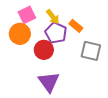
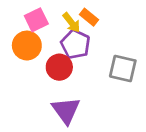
orange rectangle: (76, 26) -> (89, 17), moved

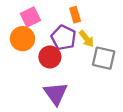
orange rectangle: (89, 17) -> (75, 15), turned 35
yellow arrow: (71, 23) -> (86, 39), moved

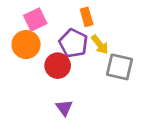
purple triangle: (56, 94) -> (64, 108), size x0.6

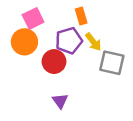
purple pentagon: (73, 43) -> (69, 41), turned 30

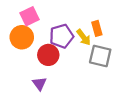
orange rectangle: (81, 16) -> (97, 28), moved
purple triangle: (60, 101) -> (39, 84), moved

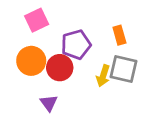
orange circle: (22, 37) -> (31, 61), moved
yellow arrow: (84, 37) -> (103, 76), moved, turned 56

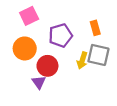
red circle: (60, 68) -> (47, 66), moved

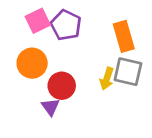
orange rectangle: (95, 28) -> (124, 36), size x1.5
purple pentagon: (60, 35) -> (66, 25), moved, turned -30

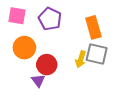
pink square: (38, 21) -> (17, 16), moved, turned 36

